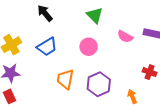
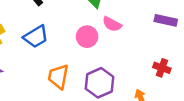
pink semicircle: (125, 37) -> (112, 24), moved

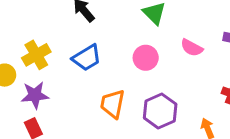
pink semicircle: (112, 24) -> (192, 48), moved

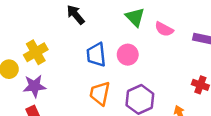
pink semicircle: (192, 48) -> (164, 29), moved
blue trapezoid: (87, 58) -> (96, 55), moved, turned 115

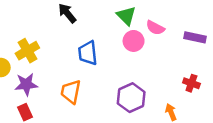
pink circle: (128, 55) -> (134, 41), moved
orange trapezoid: (100, 93) -> (71, 92), moved

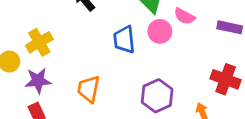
blue trapezoid: (88, 53) -> (124, 40), moved
red cross: (191, 83) -> (226, 79), size x1.5

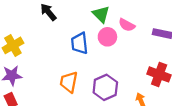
orange trapezoid: (89, 89) -> (69, 82), moved

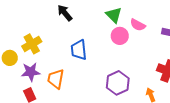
blue trapezoid: (80, 43) -> (79, 50), moved
orange trapezoid: (69, 82) -> (56, 79), moved

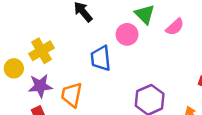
pink semicircle: (138, 25) -> (175, 27), turned -70
pink circle: (120, 36) -> (127, 34), moved

